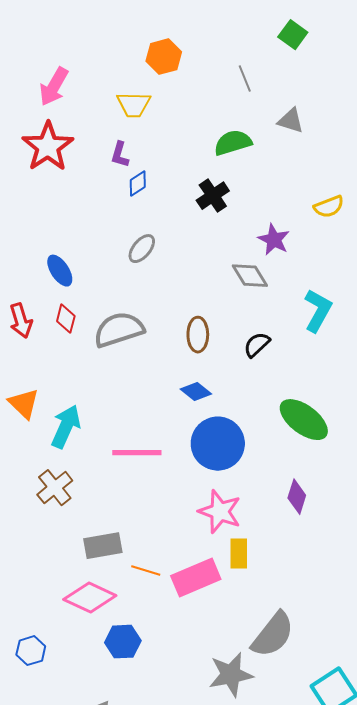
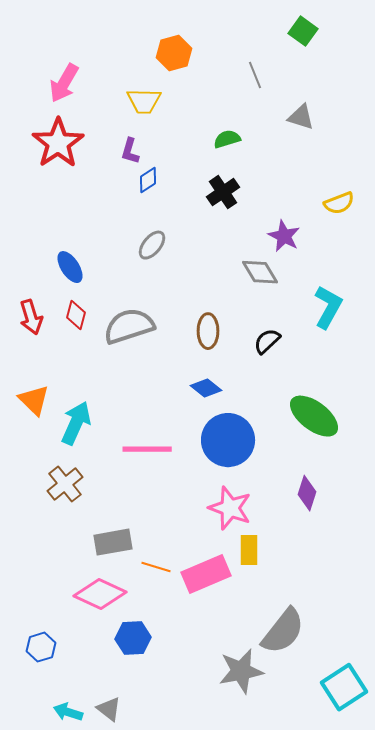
green semicircle: (233, 143) -> (227, 139), moved, size x0.7

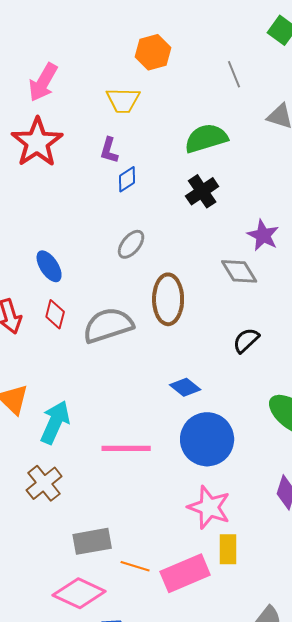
green semicircle: (227, 139) -> (206, 138), size x1.6
brown ellipse: (208, 331) -> (168, 299), moved, size x1.4

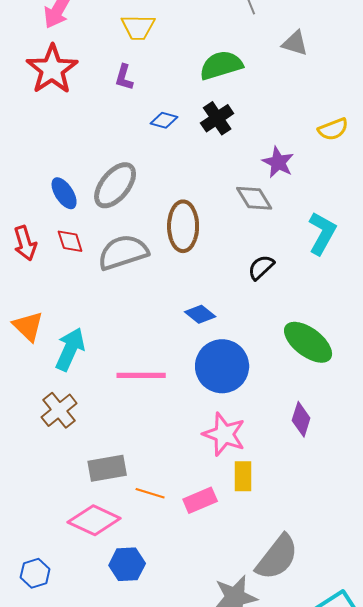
blue diamond: (127, 179) -> (164, 120), moved, turned 48
gray ellipse: (131, 244) -> (115, 185), moved, size x1.6
red diamond: (55, 314) -> (70, 241), turned -32
pink rectangle: (185, 573) -> (200, 500), size x0.7

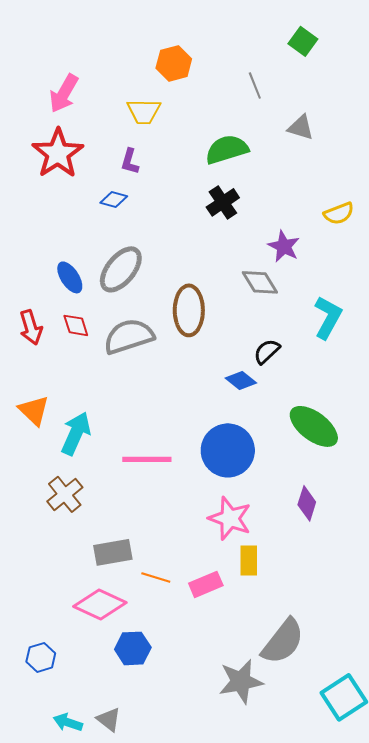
blue diamond: (164, 120) -> (114, 199), moved
blue diamond: (200, 314) -> (241, 380), moved

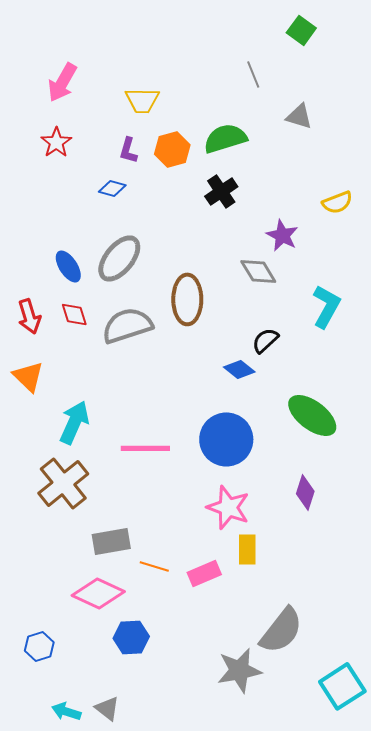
orange hexagon: (174, 63) -> (172, 149), moved
red star: (58, 153) -> (56, 142), size x0.6
orange triangle: (34, 410) -> (28, 376), moved
brown cross: (65, 494) -> (63, 483), size x1.4

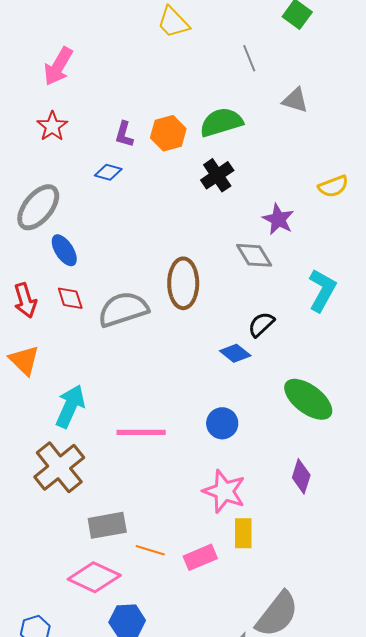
yellow trapezoid: (142, 100) -> (173, 22), moved, turned 45
gray ellipse: (119, 258) -> (38, 207), moved
blue circle: (226, 439) -> (222, 423), size x0.6

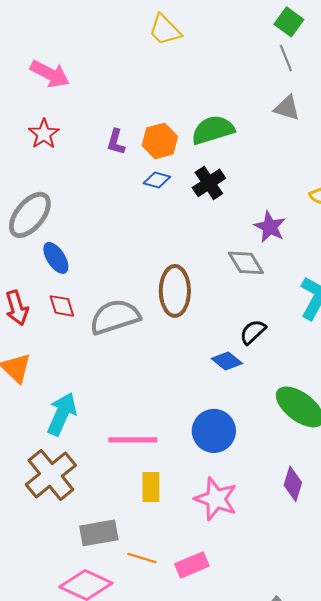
gray line: (249, 58) -> (286, 58), moved
pink arrow: (58, 66) -> (50, 74), turned -93
blue diamond: (108, 172) -> (157, 180), moved
blue circle: (222, 423) -> (214, 431), size x1.4
yellow rectangle: (243, 533) -> (151, 487), moved

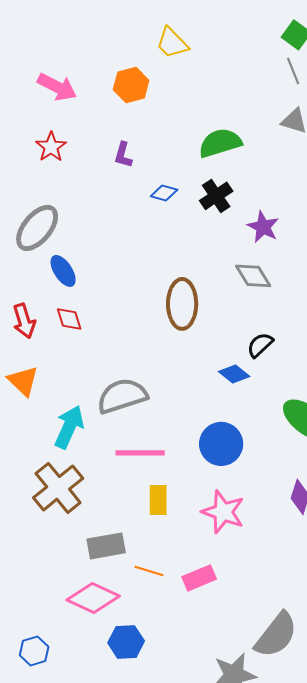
orange hexagon: (160, 141) -> (131, 85), moved
purple star: (270, 227) -> (263, 227), moved
gray semicircle: (115, 317) -> (122, 396), moved

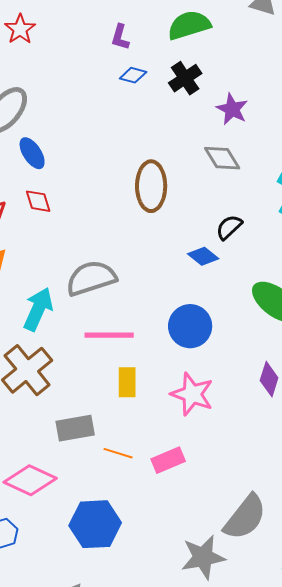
purple L-shape: (123, 155) -> (120, 37), moved
pink diamond: (93, 598) -> (30, 480), moved
blue hexagon: (126, 642) -> (95, 524), size x1.4

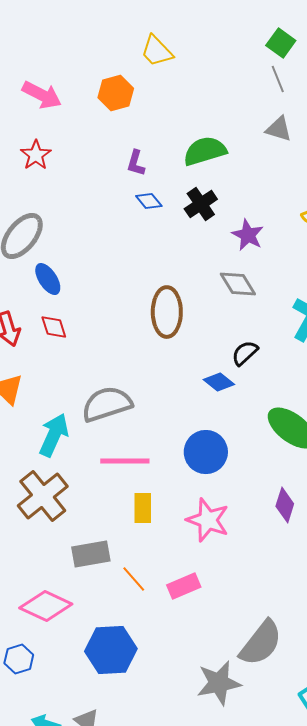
blue diamond: (133, 75) -> (149, 201), turned 36
orange line: (118, 453) -> (134, 579), turned 32

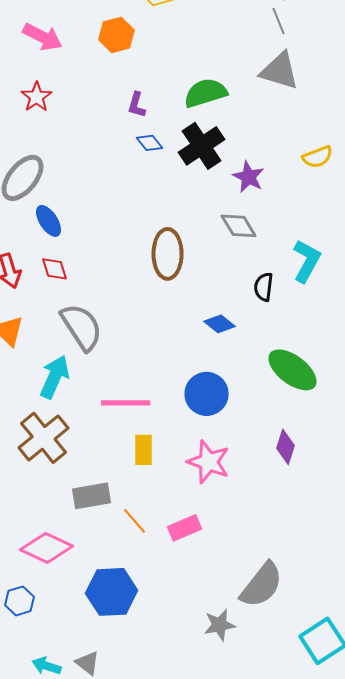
gray triangle: (279, 129) -> (280, 71), size x1.5
black cross: (201, 204) -> (202, 146), size x1.4
black semicircle: (245, 353) -> (264, 287), moved, turned -40
gray semicircle: (107, 404) -> (82, 327), moved, turned 75
gray star: (219, 683) -> (220, 625), size x0.7

